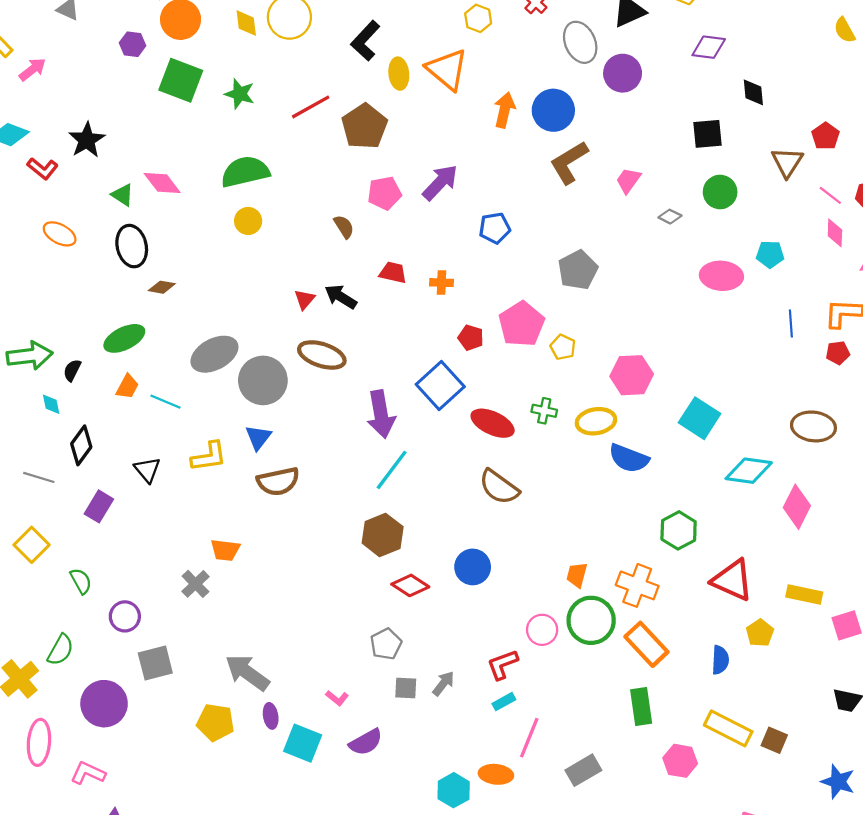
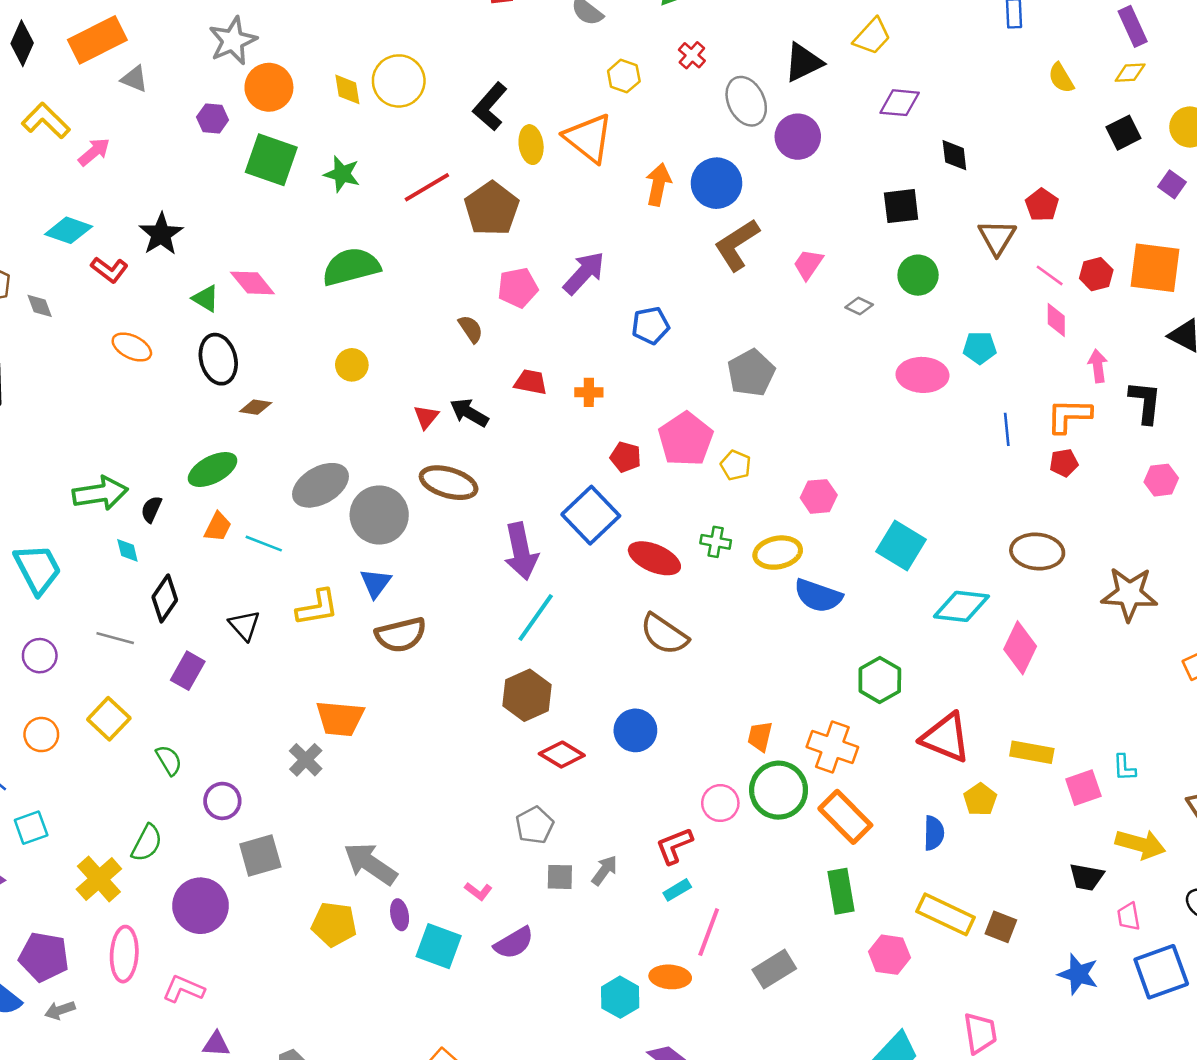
yellow circle: (248, 221) -> (352, 365), moved
pink hexagon: (632, 375) -> (819, 496), size x0.7
orange trapezoid: (225, 550) -> (340, 718), size x1.4

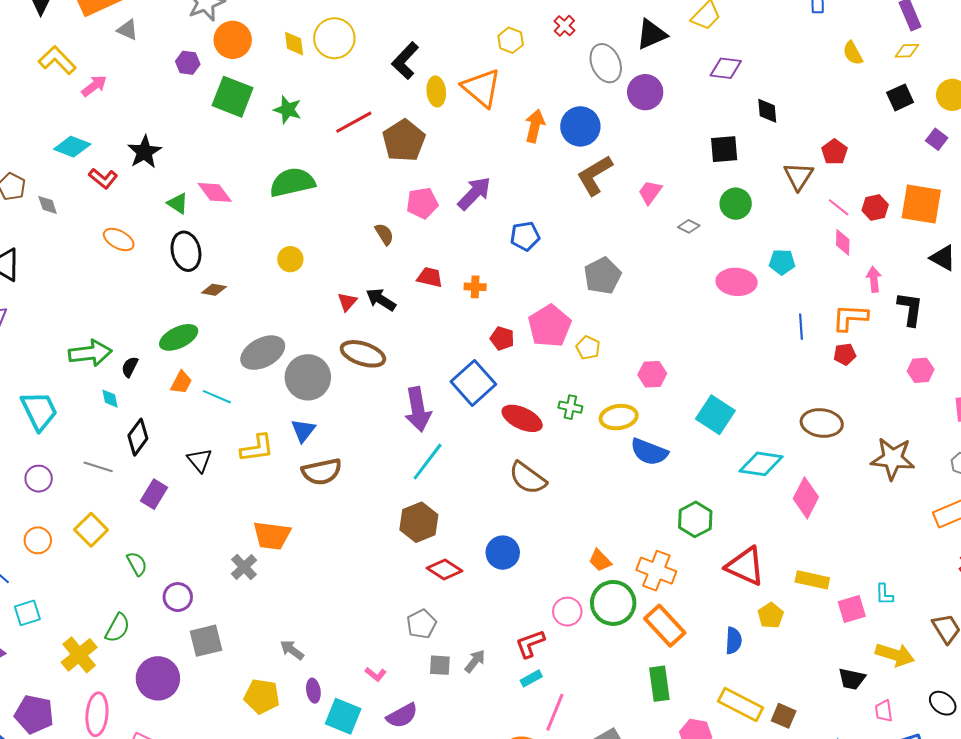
orange trapezoid: (760, 736) -> (600, 560), turned -60
gray arrow: (370, 864) -> (292, 650), size x0.6

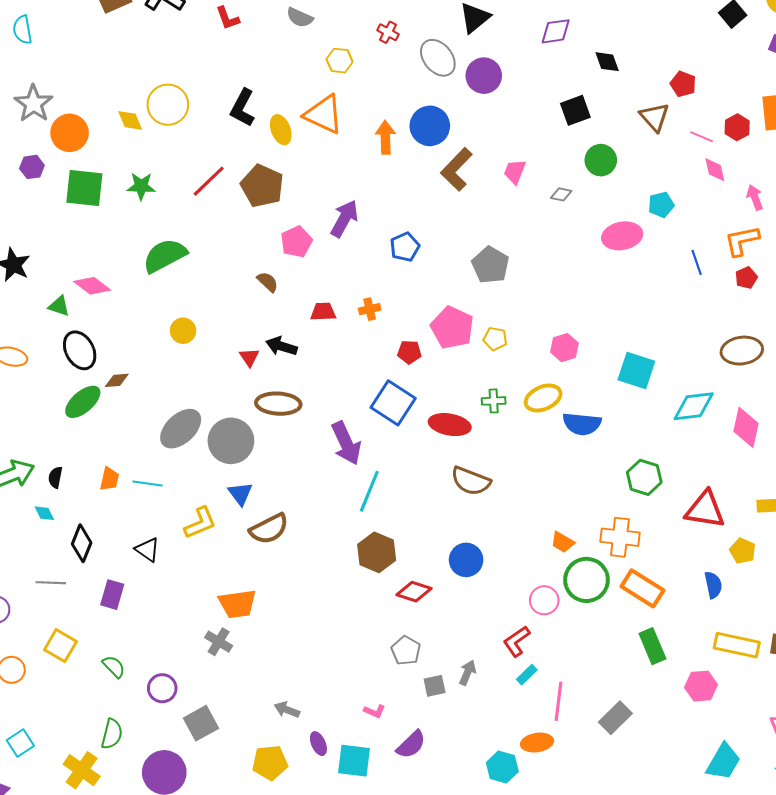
green ellipse: (179, 337) -> (83, 402), moved

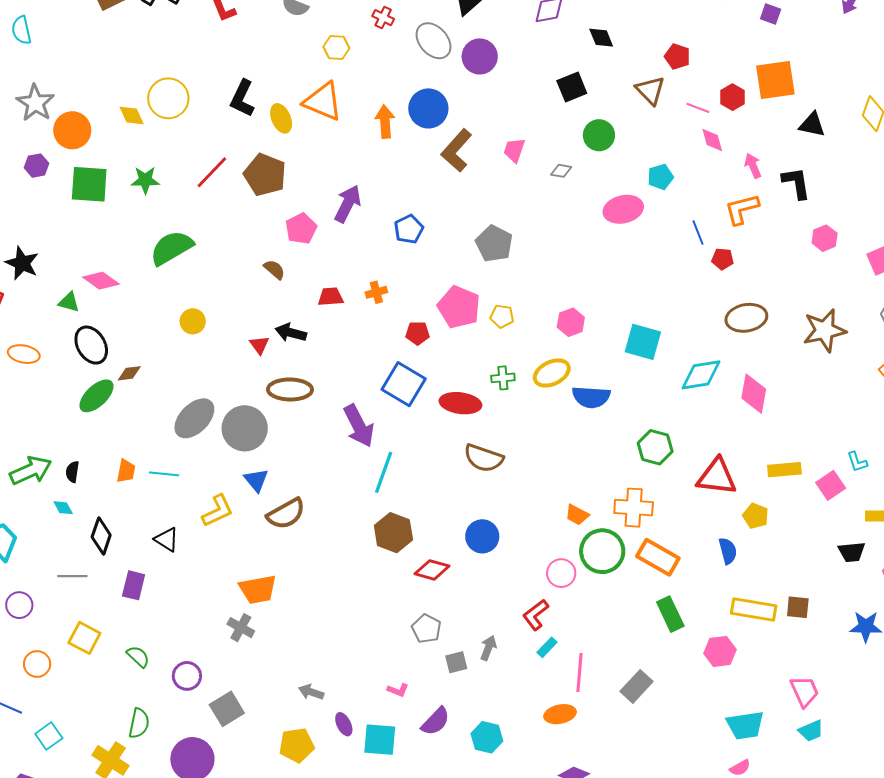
red pentagon: (746, 278) -> (723, 259), moved, turned 30
cyan trapezoid: (723, 762) -> (745, 725), turned 54
cyan hexagon: (502, 767) -> (487, 737), moved

